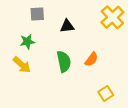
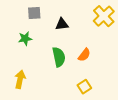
yellow arrow: (22, 65) -> (20, 79), moved, turned -120
yellow square: (106, 94) -> (84, 87), moved

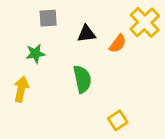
orange semicircle: (84, 55) -> (118, 44), moved
yellow arrow: (20, 79) -> (21, 89), moved

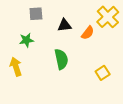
yellow arrow: (21, 89) -> (16, 67), turned -30
yellow square: (118, 120) -> (103, 73), moved

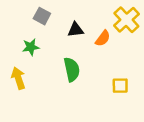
gray square: (36, 14) -> (42, 16), turned 32
yellow square: (103, 73) -> (120, 86), turned 32

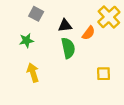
green semicircle: (72, 69) -> (68, 48), moved
yellow arrow: (18, 78) -> (33, 73), moved

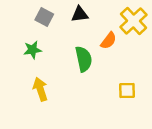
black triangle: (65, 26) -> (80, 14), moved

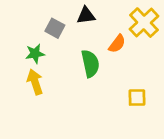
gray square: (44, 17) -> (55, 28), moved
yellow arrow: (40, 89) -> (35, 82), moved

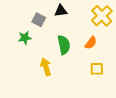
orange semicircle: (117, 44) -> (91, 43), moved
yellow arrow: (35, 82) -> (46, 67), moved

